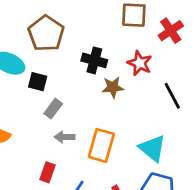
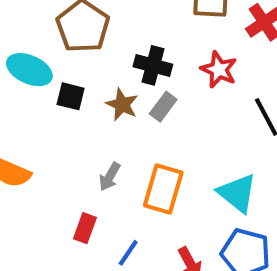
brown star: (113, 87) -> (122, 105), moved, turned 30
gray rectangle: (53, 109) -> (163, 107), moved
gray arrow: (65, 137) -> (110, 177), turned -60

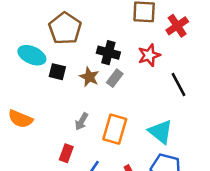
red star: (219, 70) -> (149, 55), turned 30

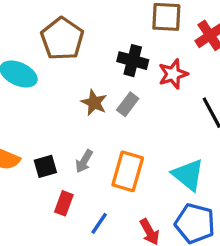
black cross: (108, 53) -> (133, 61), moved
black square: (57, 72) -> (45, 166), moved, turned -30

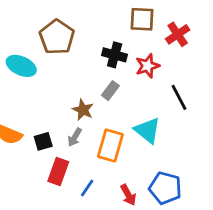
brown star: (94, 103) -> (83, 110), moved
cyan triangle: (188, 175) -> (147, 130), moved
red rectangle: (64, 203) -> (58, 172), size x1.4

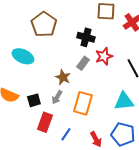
cyan ellipse: (21, 66) -> (23, 56), moved
red star: (147, 66) -> (104, 56), moved
cyan triangle: (147, 130) -> (124, 101), moved, turned -45

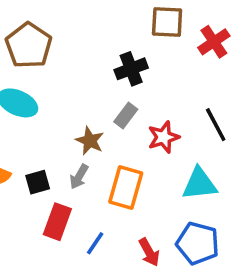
brown pentagon: (44, 24) -> (29, 45), moved
black cross: (86, 37) -> (131, 69), turned -36
red star: (104, 56) -> (164, 137), moved

